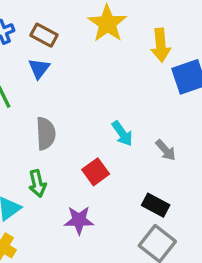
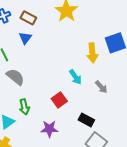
yellow arrow: (161, 45) -> (92, 53), moved
gray semicircle: (46, 133) -> (15, 77), moved, turned -48
black rectangle: (156, 205) -> (86, 120), moved

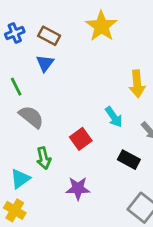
red square: (59, 100) -> (81, 139), moved
black rectangle: (86, 120) -> (129, 160), moved

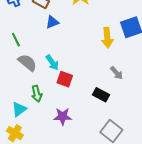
blue triangle: (45, 63) -> (52, 22), moved, turned 32
cyan arrow: (114, 117) -> (52, 63), moved
red square: (81, 139) -> (65, 79), turned -35

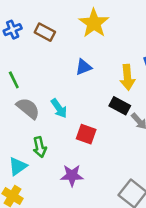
blue triangle: (52, 22) -> (84, 67), moved
red square: (65, 79) -> (86, 134), moved
black rectangle: (101, 95) -> (120, 106), moved

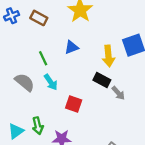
green line: (14, 80) -> (43, 58), moved
green arrow: (40, 147) -> (38, 126), moved

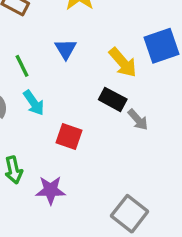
blue triangle: (71, 47) -> (66, 49), turned -40
yellow arrow: (108, 56) -> (123, 62), turned -36

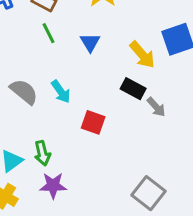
green line: (22, 66) -> (48, 33), moved
purple star: (51, 190) -> (53, 185), moved

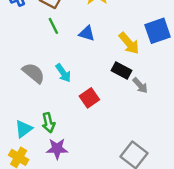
blue triangle: (90, 42) -> (87, 33), turned -42
red square: (93, 122) -> (89, 98), turned 36

